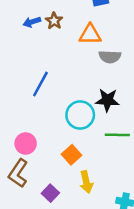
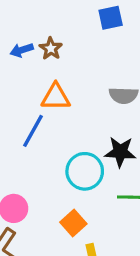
orange triangle: (90, 34) -> (56, 97), moved

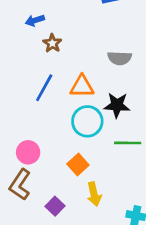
brown star: (51, 48) -> (52, 43), moved
orange triangle: (56, 97) -> (82, 86), moved

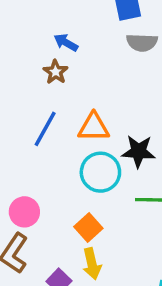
blue arrow: (35, 20) -> (66, 42), moved, turned 48
gray semicircle: (120, 58) -> (142, 42), moved
yellow arrow: (94, 194) -> (92, 264), moved

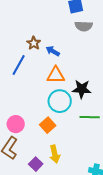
blue arrow: (66, 42) -> (53, 51), moved
blue line: (45, 129) -> (19, 65), moved
orange square: (88, 227) -> (48, 125), moved

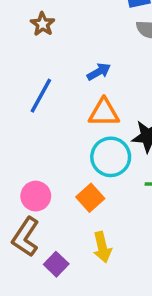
brown star: (34, 43) -> (43, 24), moved
blue arrow: (53, 51) -> (99, 72), turned 120
purple square: (36, 164) -> (56, 264), moved

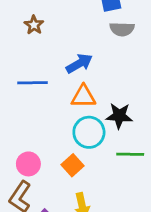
blue arrow: (99, 72) -> (79, 63), size x1.4
blue line: (41, 96) -> (33, 83), turned 60

